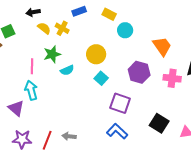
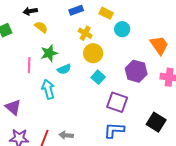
yellow cross: (62, 28) -> (85, 33), moved
cyan arrow: (31, 90) -> (48, 89), moved
blue L-shape: (117, 131) -> (114, 130), turned -40

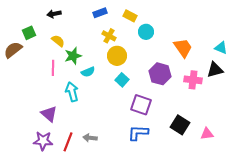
yellow semicircle: (41, 27) -> (58, 41), moved
purple triangle: (13, 107) -> (49, 114), moved

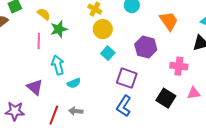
cyan semicircle: (88, 72) -> (74, 83), moved
pink cross: (193, 80) -> (179, 66), moved
blue L-shape: (138, 133) -> (124, 106), turned -60
pink triangle: (207, 134) -> (194, 93), moved
purple star: (43, 141) -> (15, 111), moved

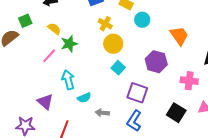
pink line: (39, 41) -> (49, 56), turned 42
gray arrow: (76, 111) -> (102, 113), moved

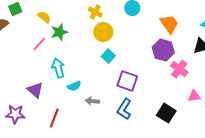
purple hexagon: (156, 62) -> (163, 50), moved
pink cross: (189, 81) -> (179, 69), turned 30
black square: (176, 113) -> (166, 113), moved

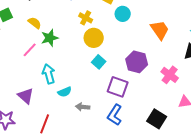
purple hexagon: (163, 50) -> (137, 62), moved

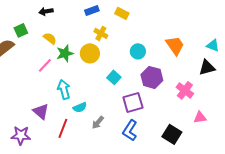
cyan circle: (123, 14) -> (138, 51), moved
yellow circle: (94, 38) -> (90, 53), moved
purple square: (118, 87) -> (133, 102), turned -35
gray arrow: (83, 107) -> (98, 122), turned -56
red line: (45, 124) -> (63, 128), moved

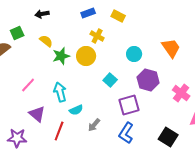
pink line: (45, 65) -> (28, 85), moved

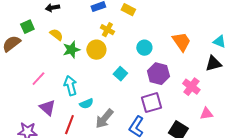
purple square: (129, 105) -> (151, 103), moved
gray arrow: (94, 125) -> (104, 119), size x1.5

